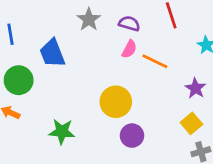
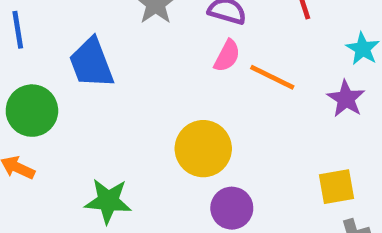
purple star: (195, 88) -> (346, 99), moved
yellow square: (191, 123) -> (336, 187), turned 30

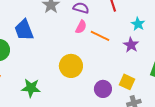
yellow square: (336, 187) -> (127, 82), turned 35
purple circle: (232, 208) -> (103, 89), moved

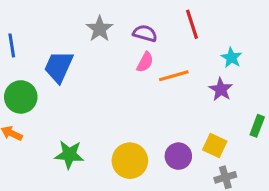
blue trapezoid: (24, 30) -> (59, 67), turned 45
orange line: (100, 36) -> (174, 76), turned -42
yellow circle: (71, 66) -> (130, 161), moved

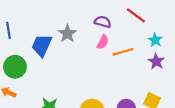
red line: (192, 24) -> (136, 15), turned -36
gray star: (100, 29) -> (67, 34), moved
cyan star: (231, 58) -> (155, 40), moved

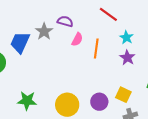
purple semicircle: (103, 22) -> (65, 21), moved
orange line: (123, 52) -> (96, 48), turned -66

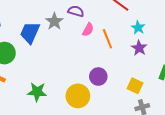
orange line: (96, 48) -> (107, 39), turned -30
purple circle: (99, 102) -> (98, 77), moved

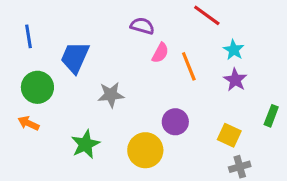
gray star: (54, 21) -> (111, 95), moved, turned 30
green star: (37, 92) -> (85, 144), turned -30

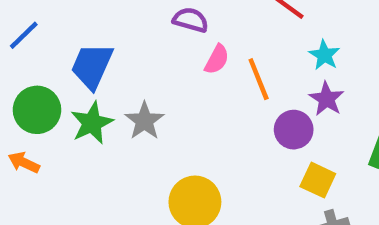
blue line: (28, 36) -> (24, 35), turned 55
gray star: (111, 95) -> (144, 121), turned -30
purple circle: (175, 122) -> (294, 130), moved
green star: (85, 144) -> (92, 123), moved

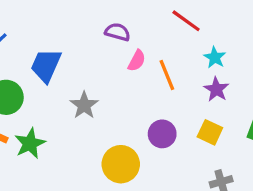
green star: (92, 123) -> (30, 143), moved
purple circle: (294, 130) -> (162, 134), moved
yellow square: (318, 180) -> (210, 132), moved

